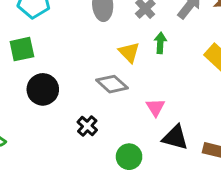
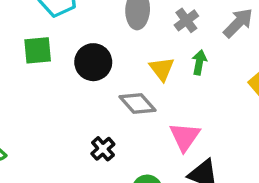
black circle: (43, 89) -> (93, 62), moved
pink triangle: (155, 107) -> (185, 137), size x1.4

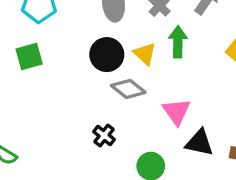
black circle: (93, 62) -> (107, 55), moved
green arrow: (199, 62) -> (178, 42), size x1.4

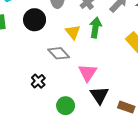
black circle: (107, 55) -> (35, 20), moved
black triangle: (199, 143) -> (99, 95), turned 36

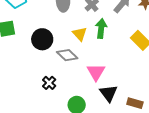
black circle: (35, 20) -> (42, 39), moved

